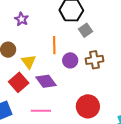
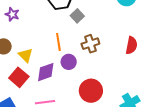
orange line: (54, 45) -> (58, 42), moved
purple circle: (70, 60) -> (69, 62), moved
purple diamond: (46, 81) -> (46, 72), turned -65

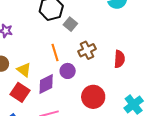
red semicircle: (132, 45) -> (119, 59), moved

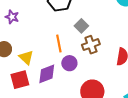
gray square: (70, 24) -> (81, 26), moved
red square: (20, 92) -> (20, 80), turned 36

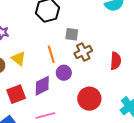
gray square: (81, 26) -> (72, 34), turned -32
yellow triangle: (26, 57) -> (19, 59), moved

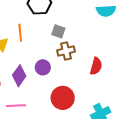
orange line: (51, 54) -> (20, 33), moved
purple diamond: (42, 86) -> (19, 76), turned -40

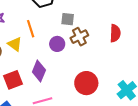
red semicircle: (96, 66) -> (115, 33), moved
purple circle: (43, 67) -> (57, 44), moved

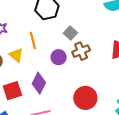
gray square: (68, 19) -> (70, 33), turned 32

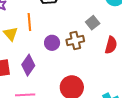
gray square: (70, 33) -> (93, 23), moved

